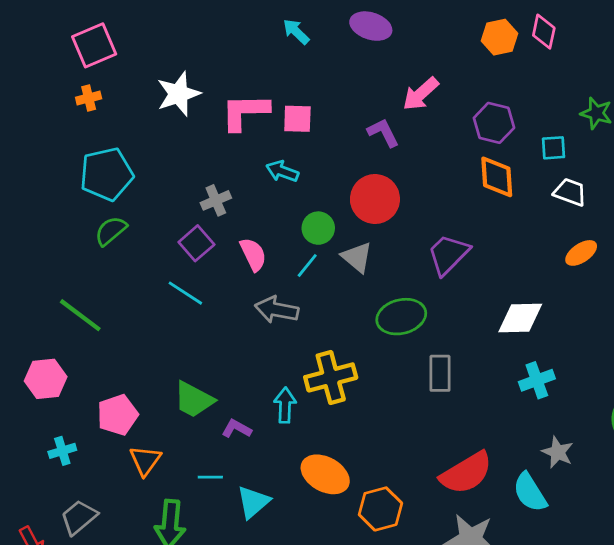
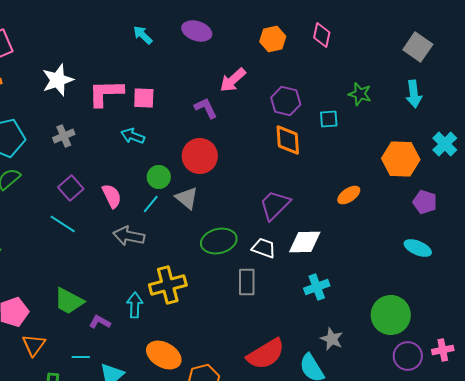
orange hexagon: (499, 37) -> (273, 39), moved
white trapezoid: (570, 192) -> (264, 248), moved
gray cross: (216, 200) -> (64, 136), moved
purple trapezoid: (448, 254) -> (275, 205), moved

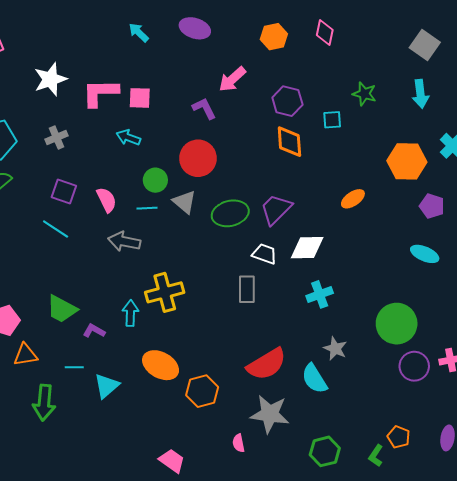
purple square: (71, 188) -> (64, 192), turned -30
cyan line: (151, 204) -> (147, 208), turned 48
green ellipse: (219, 241) -> (230, 213), moved
orange triangle: (34, 345) -> (25, 355), turned 45

